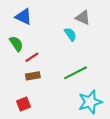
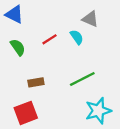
blue triangle: (24, 17) -> (14, 14), moved
red line: (32, 57) -> (50, 39), moved
red square: (24, 104) -> (26, 113), size x1.5

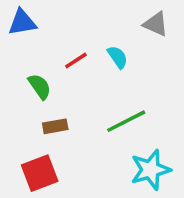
blue triangle: (14, 14) -> (22, 22), turned -36
gray triangle: (90, 19) -> (156, 24), moved
green semicircle: (18, 47) -> (40, 86), moved

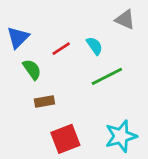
blue triangle: (22, 22) -> (18, 38), moved, turned -35
green line: (126, 121) -> (107, 76), moved
red square: (40, 173) -> (65, 139), moved

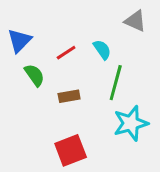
green line: (107, 76) -> (116, 83), turned -48
brown rectangle: (44, 101) -> (69, 96), moved
cyan star: (121, 136) -> (131, 123), moved

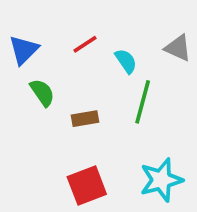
gray triangle: (135, 21) -> (178, 48), moved
red line: (66, 53) -> (85, 44), moved
cyan star: (131, 123) -> (161, 180), moved

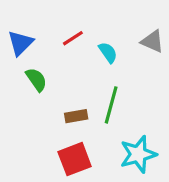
green line: (143, 102) -> (111, 105), moved
brown rectangle: (85, 119) -> (76, 116), moved

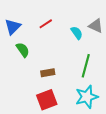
cyan semicircle: (108, 52) -> (77, 33), moved
green line: (111, 105) -> (86, 66), moved

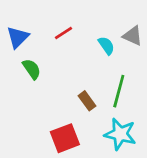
brown rectangle: (48, 73) -> (87, 101), moved, turned 64
cyan star: (87, 97) -> (120, 134), turned 30

